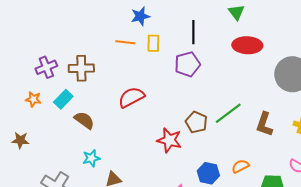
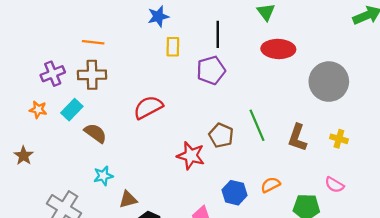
orange line: (125, 42) -> (93, 42), moved
green line: (228, 113) -> (257, 125), turned -76
brown star: (20, 140) -> (24, 156), turned 30

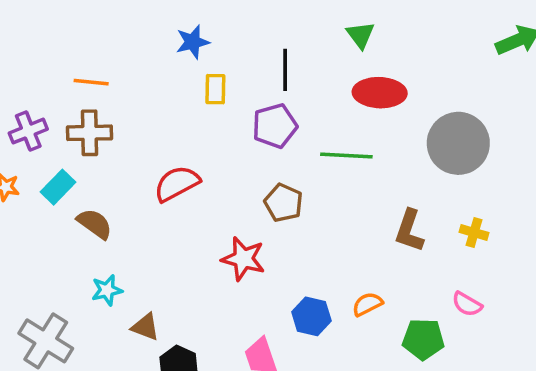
green line: (257, 125) -> (346, 156), moved, turned -64
brown pentagon: (221, 135) -> (283, 203), moved
brown triangle: (128, 199) -> (145, 327), turned 36

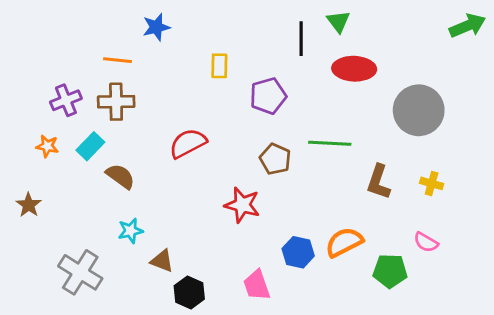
blue star: (193, 42) -> (156, 27), moved
black line: (285, 70) -> (301, 39), moved
green line: (346, 156) -> (330, 143), moved
orange semicircle: (367, 304) -> (344, 242), size x1.5

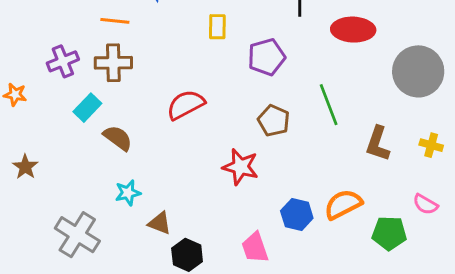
green line: (330, 143) -> (329, 105), turned 66
orange star: (47, 146) -> (15, 95), moved

